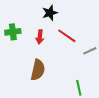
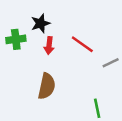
black star: (50, 13) -> (40, 23), moved

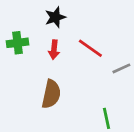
black star: (40, 23) -> (55, 17), moved

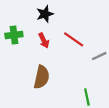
red arrow: (54, 50) -> (44, 41), turned -32

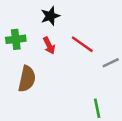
brown semicircle: (42, 77) -> (27, 79), moved

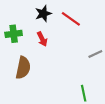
red line: (82, 44) -> (71, 19), moved

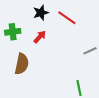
red arrow: (42, 39) -> (40, 37), turned -112

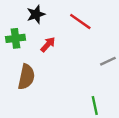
black star: (41, 13) -> (36, 14), moved

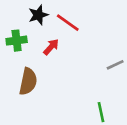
red line: (80, 22) -> (68, 23), moved

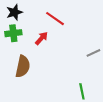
black star: (38, 15) -> (14, 12), moved

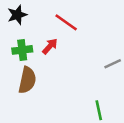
green cross: (13, 33) -> (22, 50), moved

